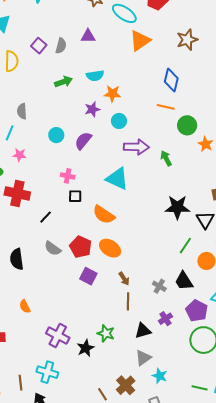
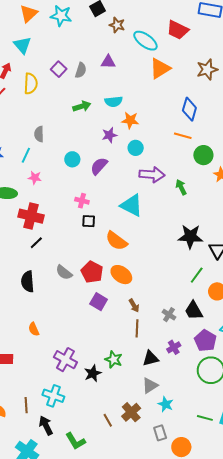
black line: (46, 217) -> (36, 243), moved

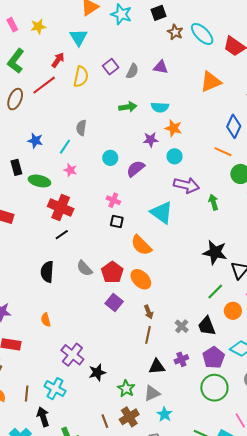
cyan ellipse: (145, 41) -> (202, 34), moved
green star: (114, 360) -> (126, 389), moved

